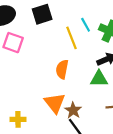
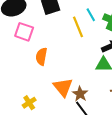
orange semicircle: (62, 69) -> (41, 56), moved
yellow cross: (18, 119) -> (29, 103), turned -32

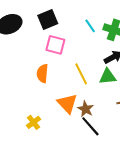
yellow line: (78, 27) -> (81, 74), moved
pink square: (24, 32) -> (55, 45), moved

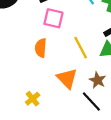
brown star: (86, 109) -> (98, 80), moved

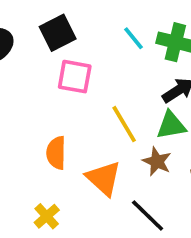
orange semicircle: (41, 48) -> (56, 153), moved
brown star: (98, 80) -> (157, 161), moved

